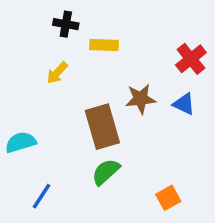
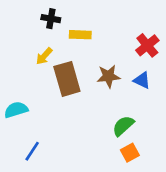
brown rectangle: (102, 127) -> (67, 79), moved
green semicircle: (106, 172) -> (123, 126), moved

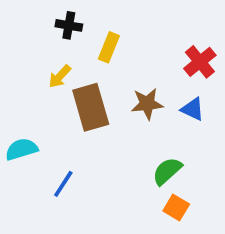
yellow rectangle: (80, 35) -> (109, 47), turned -70
blue line: (32, 151) -> (63, 184), moved
orange square: (130, 153) -> (176, 207), turned -30

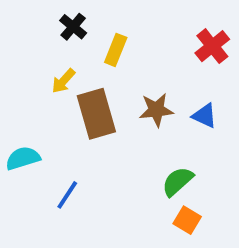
black cross: (69, 25) -> (73, 27), turned 30
red cross: (200, 62) -> (212, 46), moved

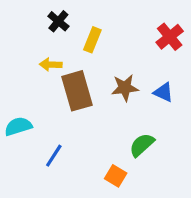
yellow arrow: (63, 81) -> (51, 65), turned 50
orange square: (187, 220) -> (116, 176), moved

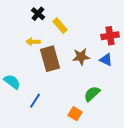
red cross: (170, 37) -> (110, 36), moved, turned 30
yellow rectangle: (92, 40) -> (60, 26), turned -63
cyan semicircle: (18, 126) -> (12, 82), turned 54

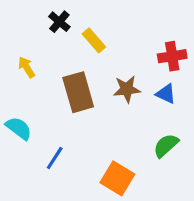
yellow arrow: (33, 42) -> (27, 67), moved, turned 56
green semicircle: (92, 94) -> (166, 145), moved
orange square: (75, 114) -> (117, 178), size x1.5

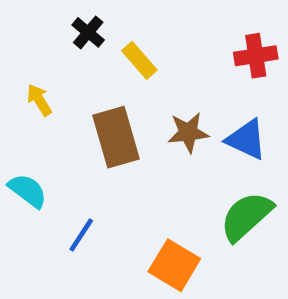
red cross: (172, 56) -> (256, 56), moved
blue triangle: (166, 94) -> (246, 139), size x1.4
green semicircle: (166, 145) -> (246, 216), size x1.4

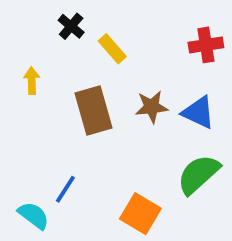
yellow arrow: (39, 100) -> (32, 81), turned 30
cyan semicircle: (28, 191) -> (34, 216), moved

